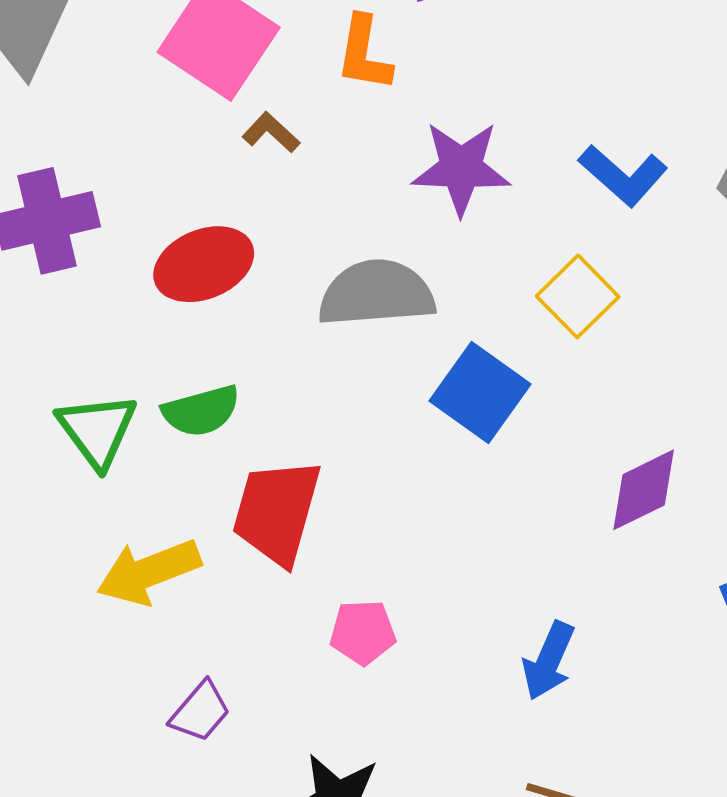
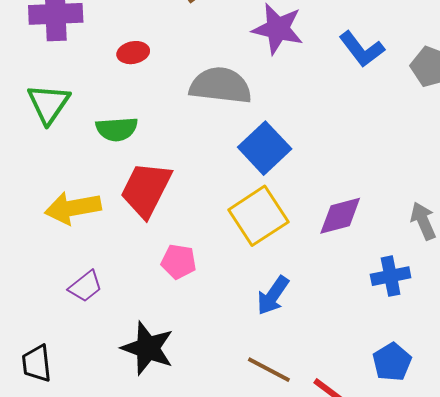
red ellipse: (204, 264) -> (133, 53), size x0.6
yellow square: (578, 296) -> (258, 216), moved, size x1.4
green triangle: (97, 430) -> (49, 104), moved

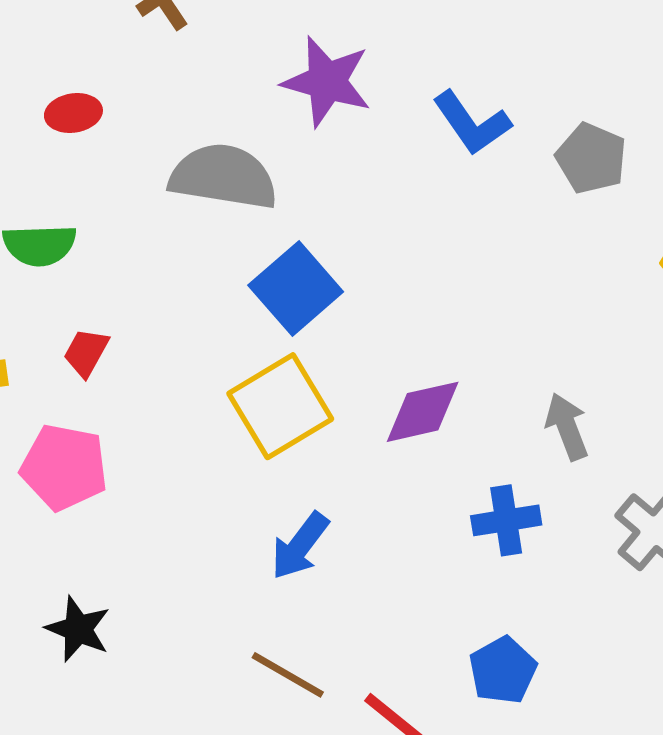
red trapezoid: (146, 190) -> (86, 352), size x0.5
pink pentagon: (179, 262) -> (64, 467), moved, size x1.4
black star: (148, 348) -> (78, 629), size x0.7

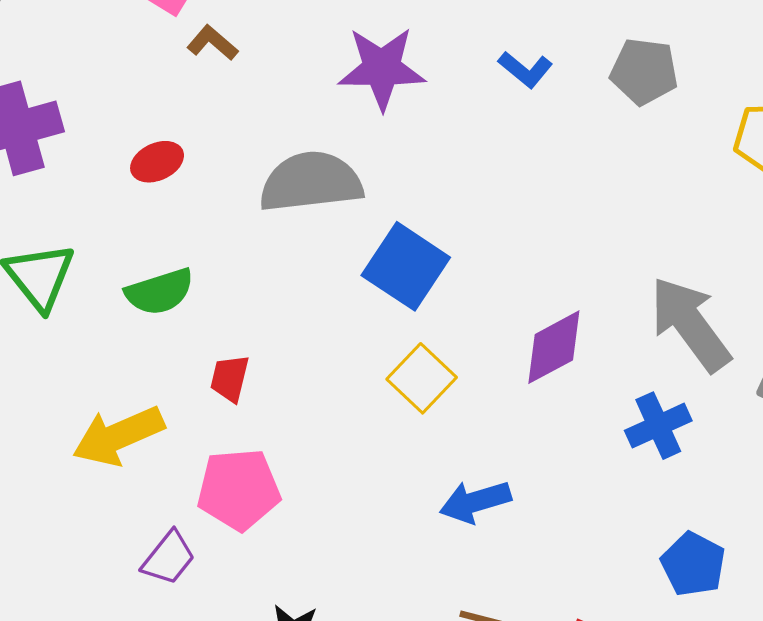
blue L-shape: (472, 123) -> (525, 69), size x0.7
yellow square: (280, 406) -> (422, 378), size x0.7
gray arrow: (567, 427) -> (690, 324), size x1.6
blue arrow: (300, 546) -> (475, 502), turned 52

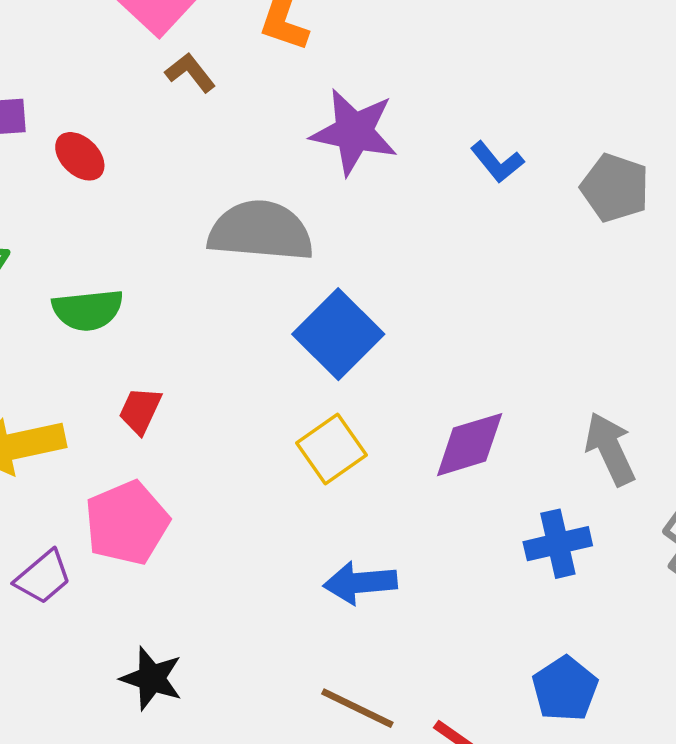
red ellipse: (157, 162) -> (80, 156), moved, turned 57
gray arrow: (690, 324) -> (610, 449), size x0.7
pink pentagon: (239, 489) -> (127, 523), turned -30

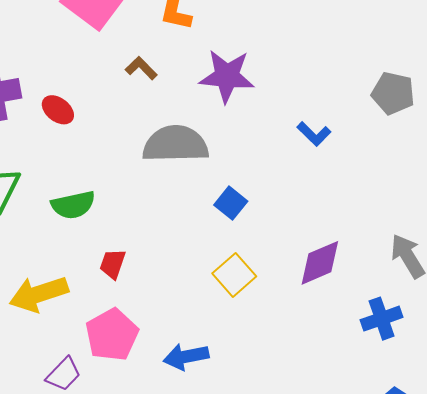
brown L-shape: (190, 73) -> (141, 68), moved
blue L-shape: (497, 162) -> (314, 134), moved
blue square: (338, 334) -> (231, 203), size x0.6
blue arrow: (360, 583) -> (186, 357), moved

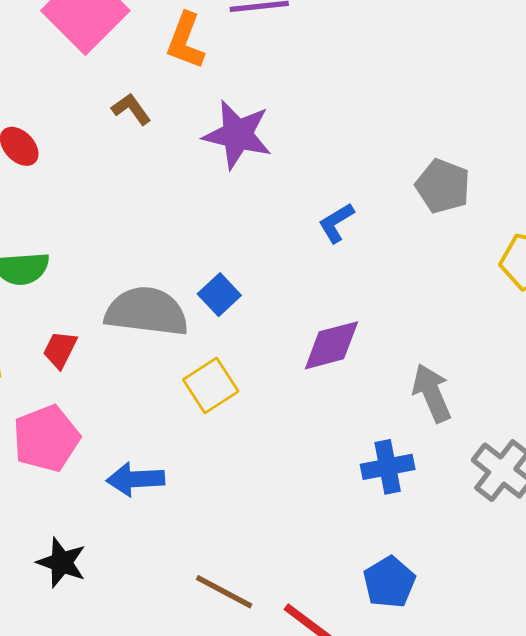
blue L-shape: (314, 134) -> (336, 223), turned 96
gray semicircle: (175, 144) -> (147, 312), moved
purple diamond: (320, 263) -> (331, 345), moved

